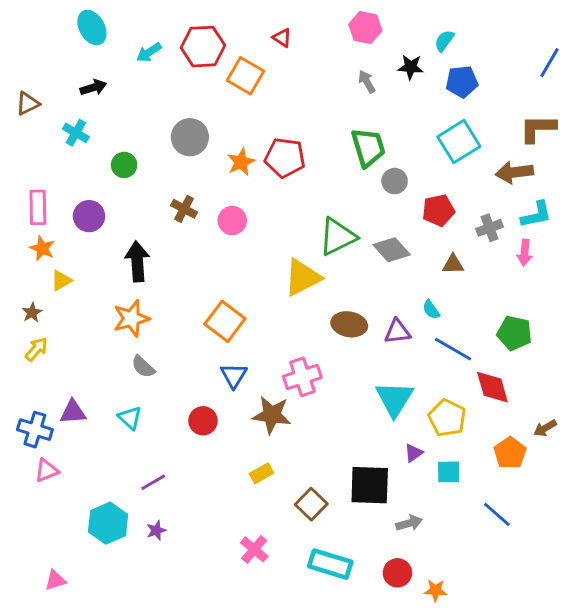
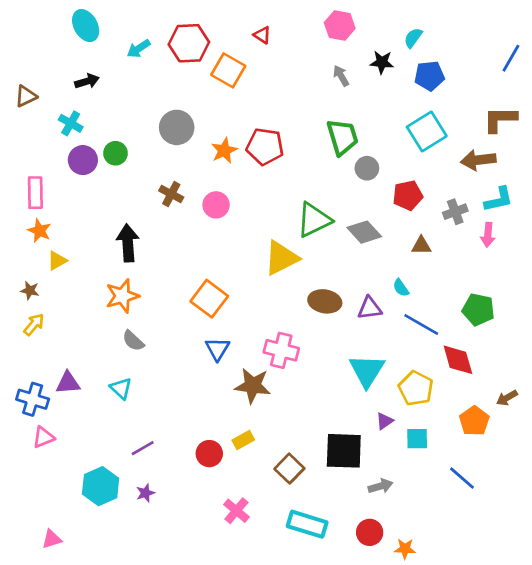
purple circle: (89, 216) -> (83, 160), moved
brown star: (32, 313) -> (30, 291), turned -30
pink cross: (302, 377) -> (281, 350), turned 32
red circle: (203, 421) -> (209, 454), moved

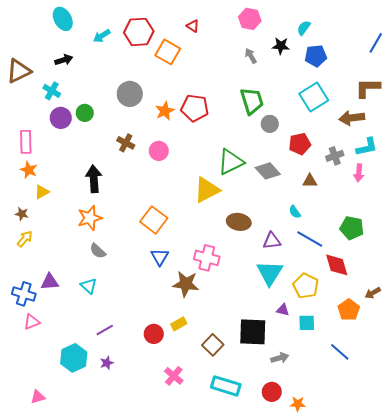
brown triangle: (26, 96) -> (19, 71), size x1.5
purple triangle: (370, 308) -> (272, 241), moved
purple triangle: (385, 421) -> (283, 310), turned 48

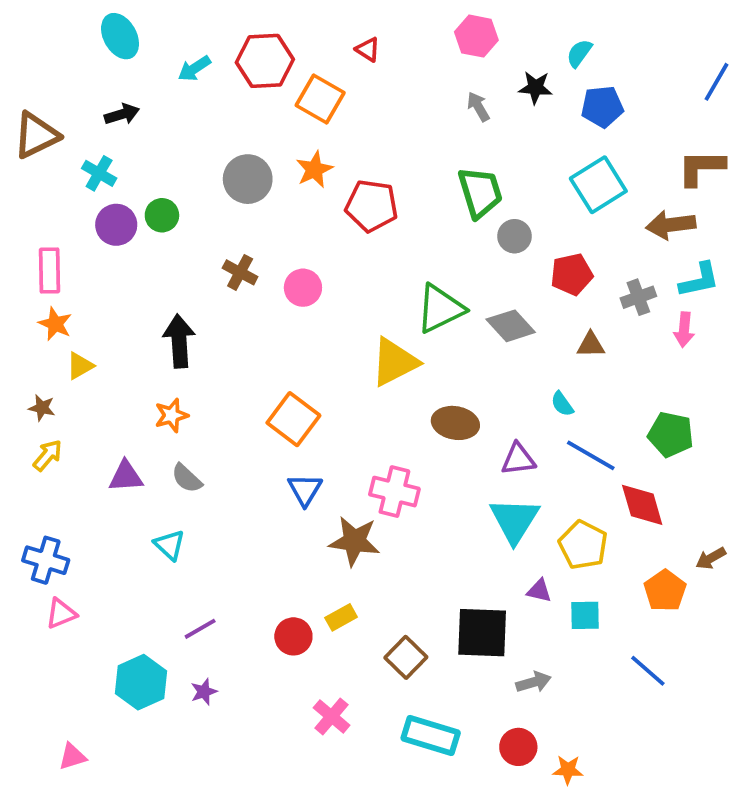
orange star: (165, 111) -> (314, 170), moved
orange star: (90, 218) -> (171, 415), size x0.7
purple triangle: (50, 282) -> (126, 476), moved

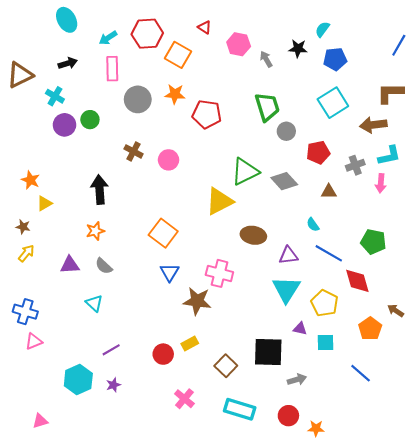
pink hexagon: (476, 36) -> (239, 44), moved
orange star: (314, 170) -> (175, 94), turned 30
pink rectangle: (50, 271) -> (112, 69), moved
brown arrow: (711, 558) -> (396, 311), turned 63

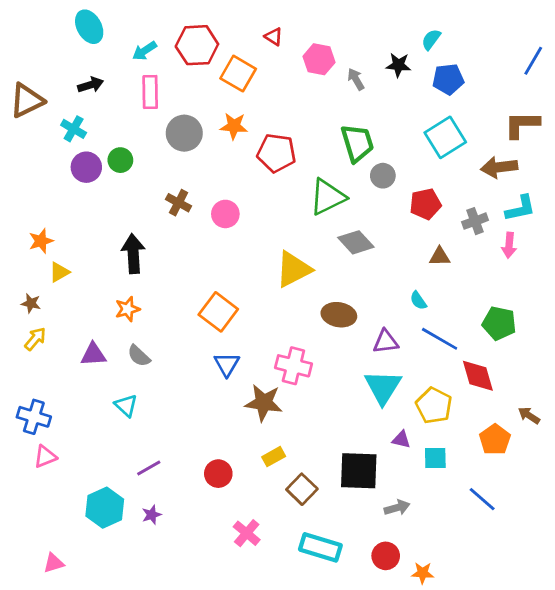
green triangle: (245, 172) -> (328, 197), moved
orange star: (31, 180) -> (41, 241), turned 30
gray diamond: (284, 181) -> (356, 242), moved
yellow rectangle: (190, 343) -> (274, 457), moved

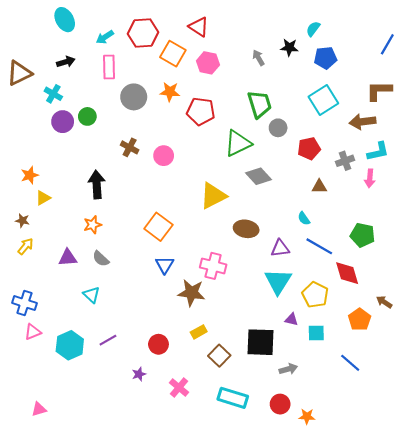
red triangle: (274, 37) -> (199, 27), size x1.5
pink hexagon: (319, 59) -> (208, 63), moved
cyan hexagon: (105, 508) -> (70, 345), moved
purple star: (152, 515) -> (139, 374), moved

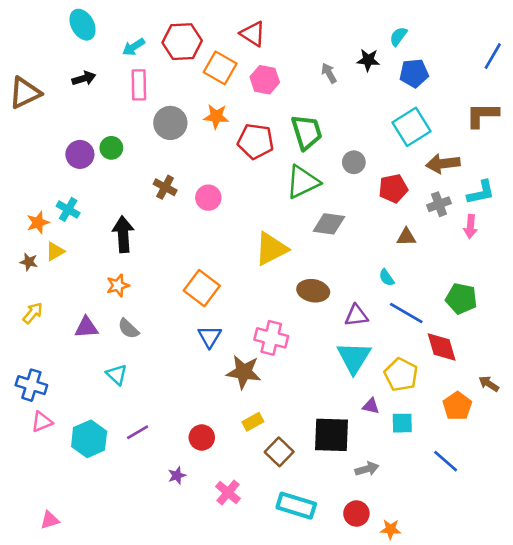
cyan cross: (53, 94) -> (68, 209), moved
green trapezoid: (259, 104) -> (307, 132), moved
brown arrow: (363, 122) -> (443, 164), moved
gray diamond: (258, 176) -> (329, 224), turned -40
brown star: (22, 221) -> (29, 262), moved

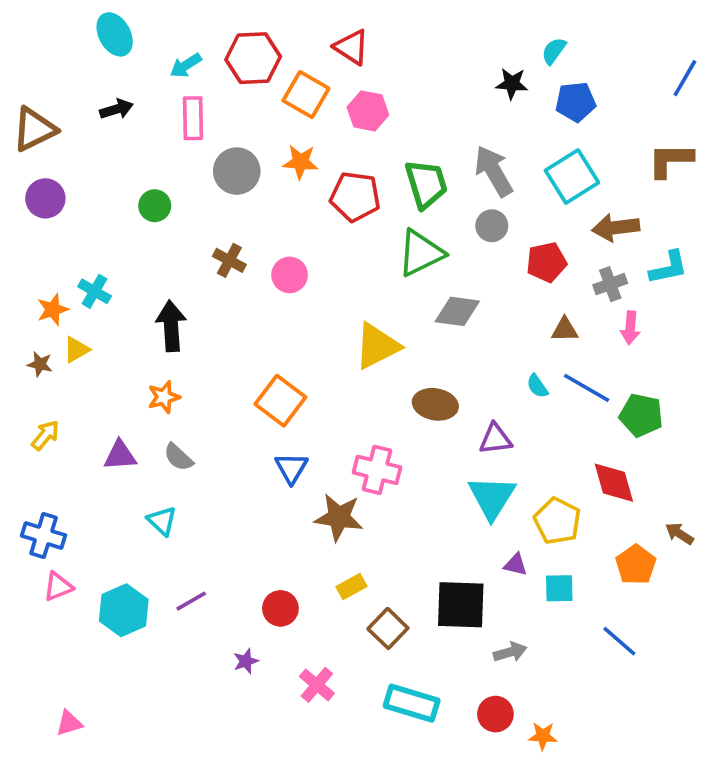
gray arrow: (329, 73) -> (494, 171), moved, size x1.8
purple circle: (80, 154) -> (45, 198), moved
pink arrow: (470, 226) -> (630, 328), moved
blue line: (406, 313) -> (587, 388), moved

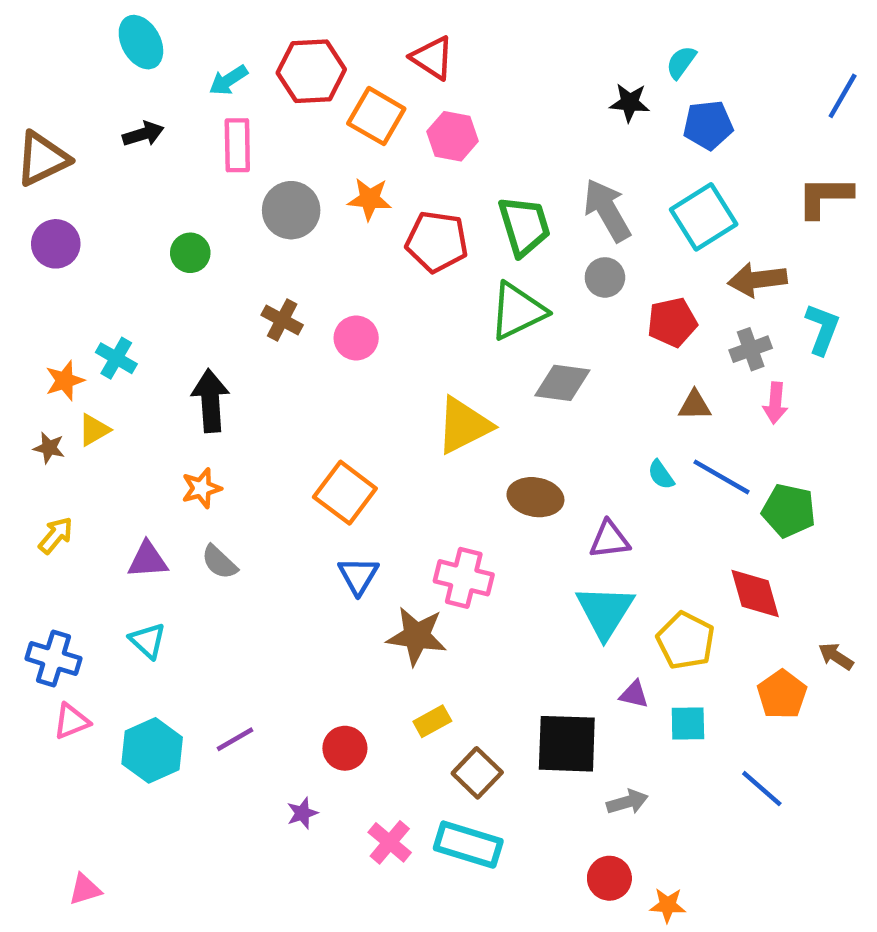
cyan L-shape: (669, 268) -> (822, 329), turned -57
cyan triangle: (162, 521) -> (148, 641), moved
cyan rectangle: (412, 703) -> (468, 845), moved

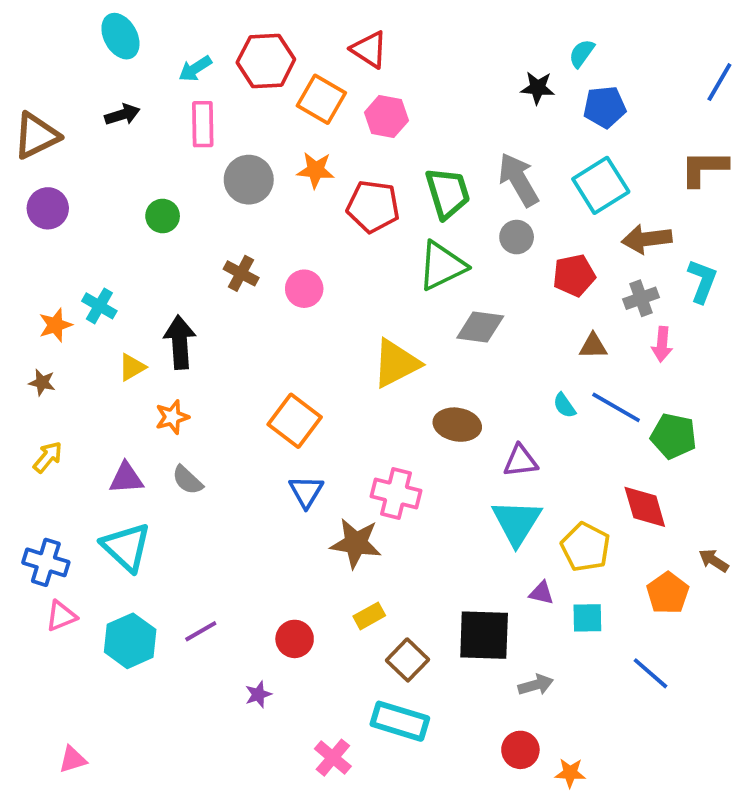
yellow triangle: (94, 430) -> (132, 367), moved
cyan triangle: (148, 641) -> (126, 547), size x1.6
pink cross: (390, 842) -> (333, 758), moved

